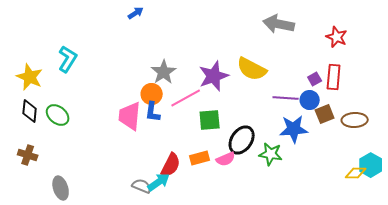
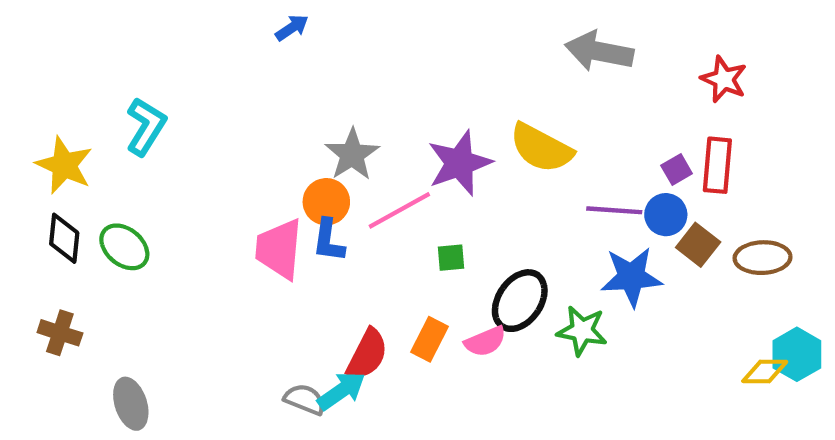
brown square: (325, 114) -> (698, 245), turned -30
green square: (210, 120) -> (451, 258), size x0.6
orange rectangle: (200, 158) -> (429, 339), turned -48

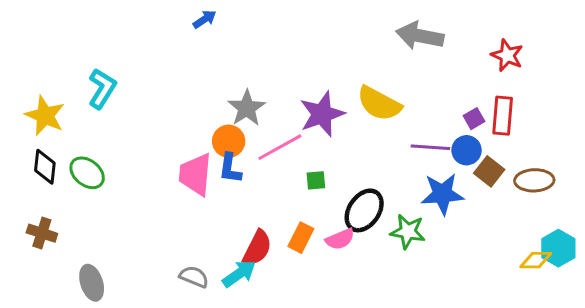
gray semicircle: (305, 399) -> (194, 277), moved

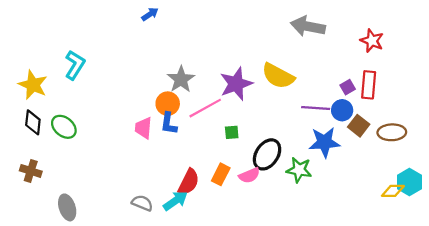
pink trapezoid: (195, 174) -> (143, 128), size x0.7

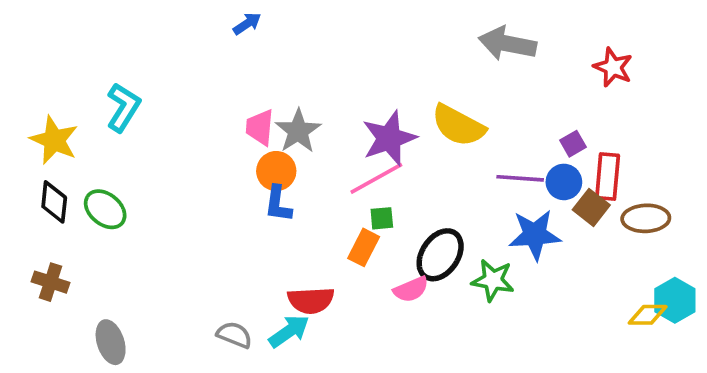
red rectangle: (369, 85) -> (608, 176), moved
pink line: (205, 108) -> (376, 178), moved
pink trapezoid: (143, 128) -> (260, 127), moved
orange rectangle: (221, 174) -> (364, 247), moved
red semicircle: (189, 182) -> (311, 300), turned 60

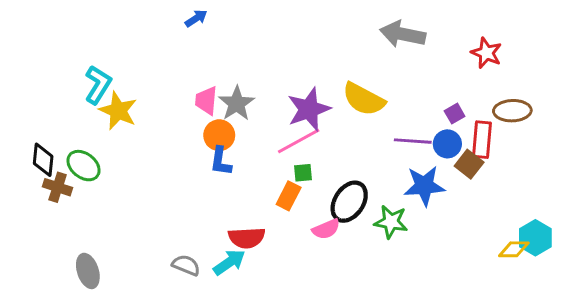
yellow star: (54, 140) -> (118, 111), moved
brown ellipse: (646, 218) -> (512, 111), moved
brown cross: (51, 282) -> (58, 187), moved

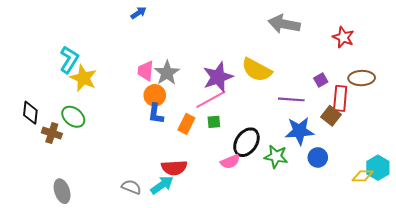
blue circle: (447, 144) -> (318, 157), moved
green ellipse: (84, 166) -> (73, 117), moved
brown cross: (58, 187) -> (52, 133), moved
orange rectangle: (289, 196) -> (186, 124), moved

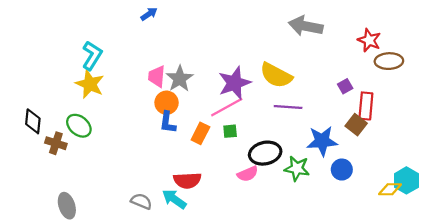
cyan L-shape: (69, 60) -> (92, 56), moved
brown ellipse: (362, 78) -> (389, 61), moved
purple line: (291, 99) -> (288, 107), moved
black ellipse: (246, 142) -> (265, 153), turned 44
cyan arrow: (162, 185) -> (174, 199), turned -110

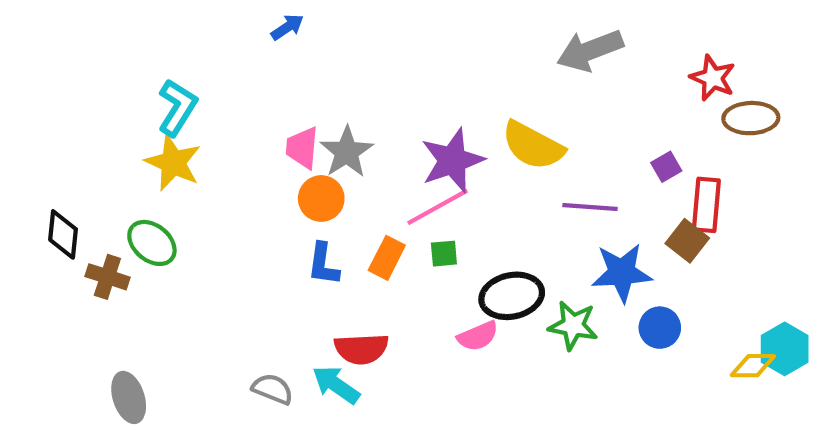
gray arrow: (306, 26) -> (590, 50), turned -32
purple line: (288, 107) -> (590, 207), moved
blue L-shape: (168, 122) -> (323, 264), moved

